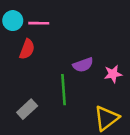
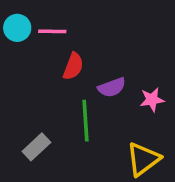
red semicircle: (27, 49) -> (73, 66), moved

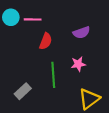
purple semicircle: (112, 87) -> (82, 33), moved
pink star: (152, 100) -> (78, 64), moved

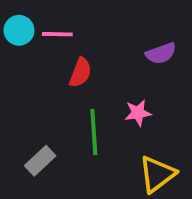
purple semicircle: (82, 33) -> (161, 53), moved

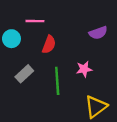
cyan circle: (19, 30) -> (11, 39), moved
gray rectangle: (40, 161) -> (24, 74), moved

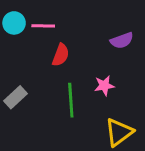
cyan circle: (11, 39) -> (14, 23), moved
gray rectangle: (24, 74) -> (15, 97), moved

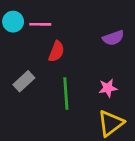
pink star: (104, 86) -> (108, 88), moved
gray rectangle: (15, 97) -> (24, 81), moved

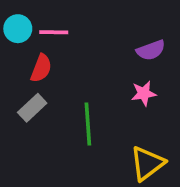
red semicircle: (56, 51) -> (41, 68), moved
pink star: (108, 88) -> (144, 93), moved

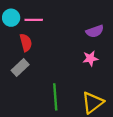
red semicircle: (41, 68) -> (26, 43), turned -36
green line: (88, 124) -> (55, 97), moved

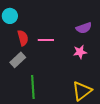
pink line: (34, 20) -> (46, 40), moved
green line: (55, 97) -> (33, 87), moved

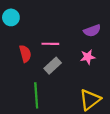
red semicircle: (23, 38) -> (25, 54), moved
gray rectangle: (18, 60) -> (53, 66), moved

